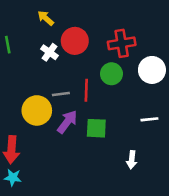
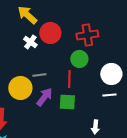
yellow arrow: (46, 18) -> (27, 15), size x1.5
white circle: (152, 70) -> (111, 74), moved
red line: (86, 90) -> (69, 79), moved

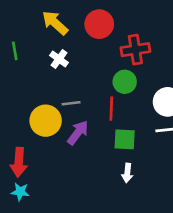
red circle: (50, 33) -> (99, 24), moved
green square: (67, 102) -> (125, 139), moved
white arrow: (95, 127) -> (127, 173), moved

